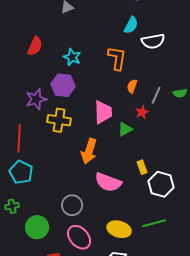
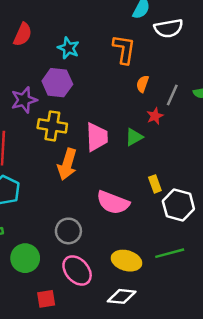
pink trapezoid: (103, 112) -> (97, 137), moved
orange arrow: (89, 151) -> (67, 164), moved

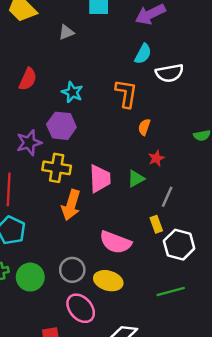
gray line: (172, 95) -> (167, 197), moved
green circle: (25, 258) -> (30, 277), moved
yellow ellipse: (126, 261) -> (108, 281), moved

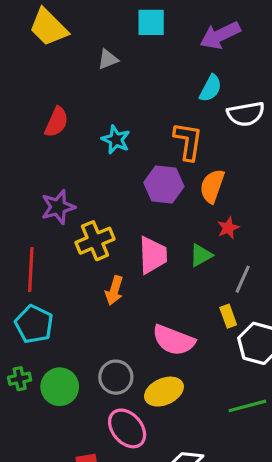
purple hexagon: (61, 126) -> (164, 185), moved
orange semicircle: (144, 127) -> (212, 186), size x1.5
yellow cross: (57, 168) -> (95, 241), turned -32
orange arrow: (71, 205) -> (114, 290), size x0.7
yellow ellipse: (108, 281) -> (164, 392), turned -40

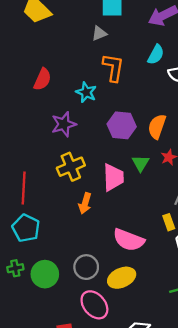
gray triangle: (108, 59) -> (99, 33), moved
orange L-shape: (188, 141) -> (113, 68), moved
purple star: (58, 207) -> (64, 124), moved
green triangle: (201, 255) -> (140, 163), moved, turned -30

